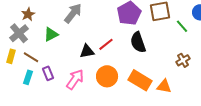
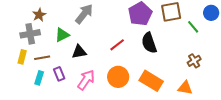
gray cross: (19, 33) -> (30, 34), turned 30
black triangle: (87, 51) -> (79, 52), moved
brown line: (31, 57) -> (42, 58), turned -42
orange triangle: (164, 86) -> (185, 88), moved

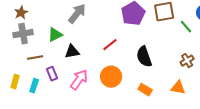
brown star: (39, 15) -> (21, 13), moved
black semicircle: (149, 43) -> (144, 57), moved
yellow rectangle: (22, 57) -> (15, 82), moved
cyan rectangle: (39, 78) -> (34, 86), moved
orange rectangle: (151, 81) -> (145, 90), moved, size x0.6

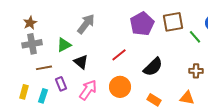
black triangle: (72, 52) -> (81, 62), turned 49
black semicircle: (144, 57) -> (153, 67), turned -115
brown cross: (187, 61) -> (196, 71), turned 32

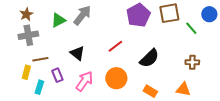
green triangle: (64, 45) -> (58, 20), moved
yellow rectangle: (24, 92) -> (26, 72), moved

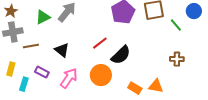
black semicircle: (149, 58) -> (121, 55), moved
brown line: (40, 59) -> (31, 46), moved
purple rectangle: (57, 75) -> (42, 72), turned -40
orange triangle: (183, 89) -> (156, 86), moved

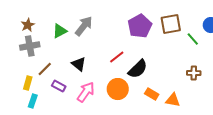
brown line: (31, 46) -> (45, 69), moved, turned -35
cyan rectangle: (24, 84) -> (33, 101), moved
orange rectangle: (135, 88) -> (152, 94), moved

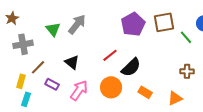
brown star: (28, 25) -> (12, 18), moved
green triangle: (60, 31) -> (53, 29), turned -42
orange triangle: (173, 100) -> (175, 98), moved, turned -35

